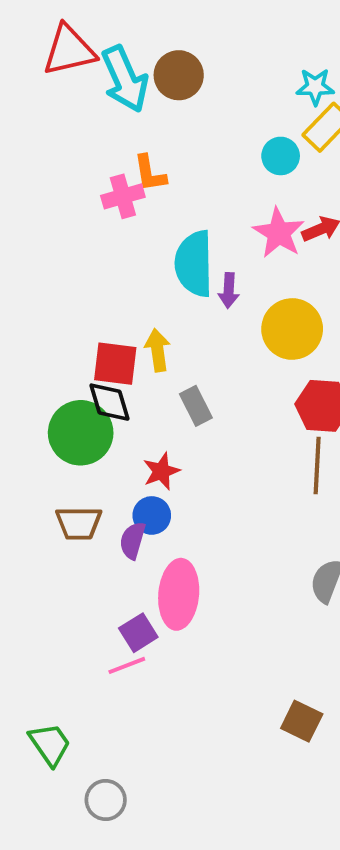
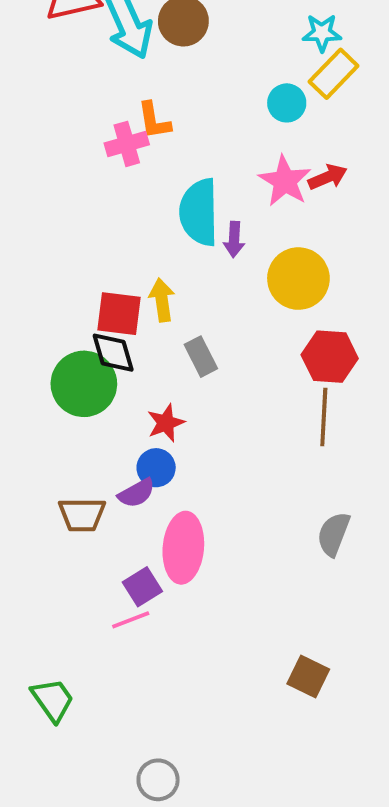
brown trapezoid: (79, 523) -> (82, 515), moved
purple semicircle: (133, 540) -> (137, 493), turned -135
gray circle: (106, 800) -> (158, 780), moved

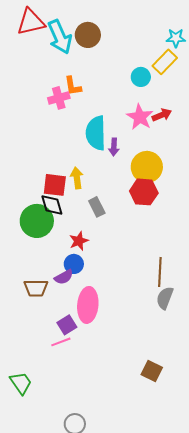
cyan star: (322, 33) -> (176, 38), moved
red hexagon: (330, 357) -> (144, 192), moved
brown line: (324, 417) -> (160, 272), moved

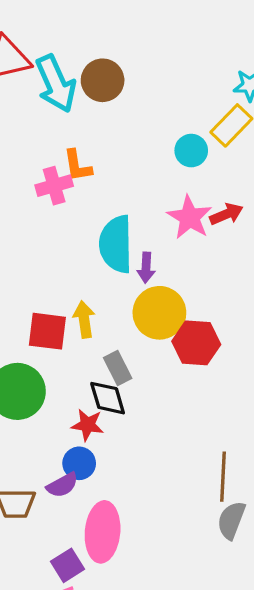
yellow circle: (147, 167) -> (159, 313), moved
black diamond: (52, 205) -> (108, 398), moved
red star: (79, 241) -> (88, 425), turned 30

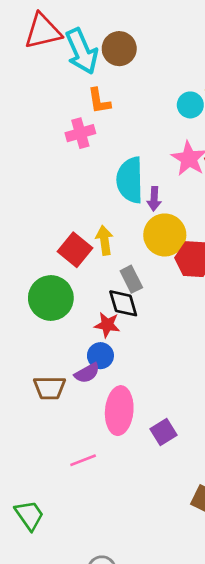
orange L-shape: (77, 166) -> (99, 101), moved
red square: (47, 331) -> (75, 250), turned 32
purple square: (67, 565) -> (163, 432), moved

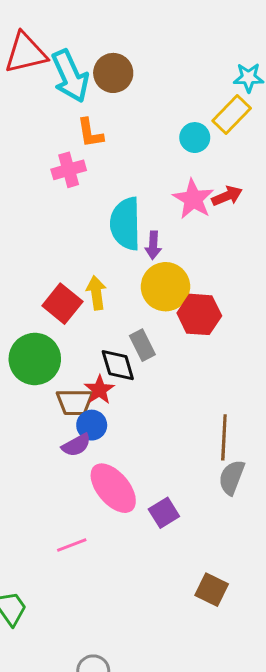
gray rectangle: (131, 279) -> (142, 345), moved
red star: (107, 325) -> (99, 390), turned 30
brown trapezoid: (50, 388) -> (75, 402), moved
pink ellipse: (119, 411) -> (113, 488), turned -45

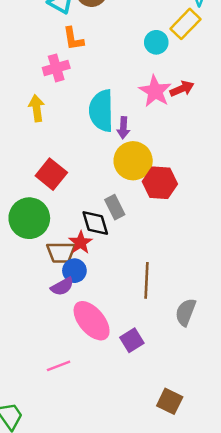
yellow arrow: (96, 293) -> (37, 108), moved
brown line: (224, 437) -> (146, 280), moved

